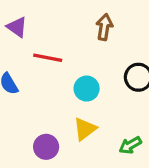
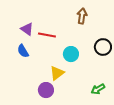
purple triangle: (17, 27) -> (27, 29), moved
yellow triangle: (85, 129) -> (57, 73), moved

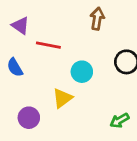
purple triangle: (27, 29) -> (20, 26), moved
purple circle: (46, 90) -> (29, 118), moved

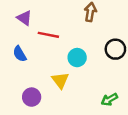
yellow triangle: (62, 98) -> (60, 80), turned -30

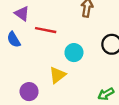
blue semicircle: (20, 54) -> (14, 40), moved
yellow triangle: (60, 80) -> (57, 75), turned 30

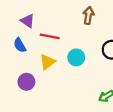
yellow triangle: (57, 75) -> (47, 62), moved
purple circle: (29, 92) -> (26, 82), moved

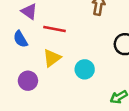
cyan circle: (76, 57) -> (85, 69), moved

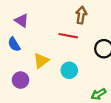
red line: (54, 29) -> (68, 36), moved

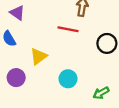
cyan circle: (69, 70) -> (68, 79), moved

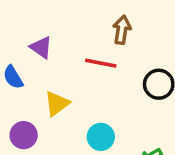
purple triangle: (17, 13) -> (41, 47), moved

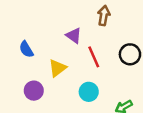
purple triangle: (41, 47) -> (74, 36), moved
red line: (101, 63) -> (94, 57), moved, turned 55

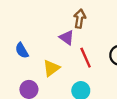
brown arrow: (104, 16) -> (80, 19), moved

